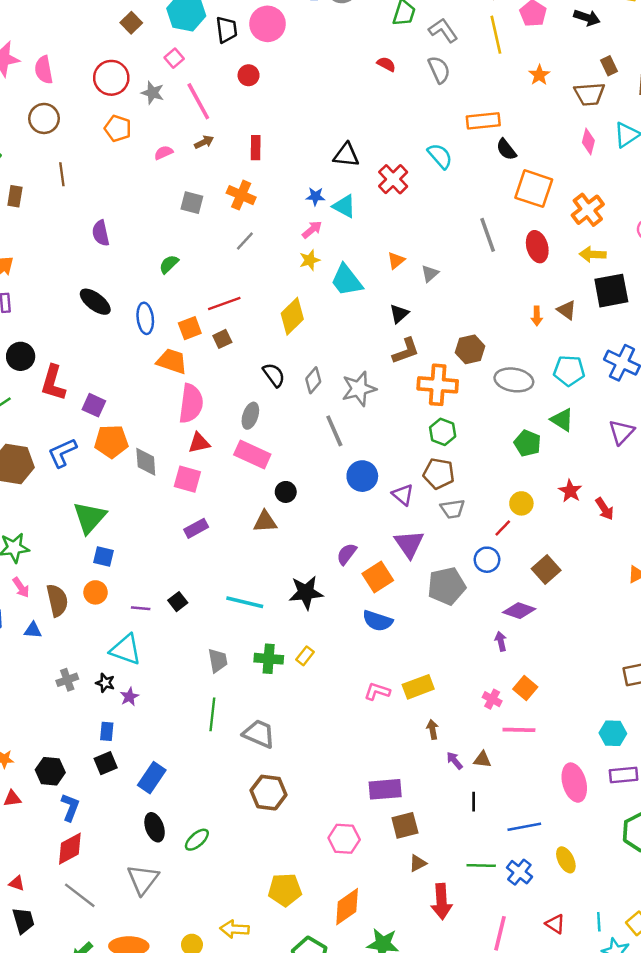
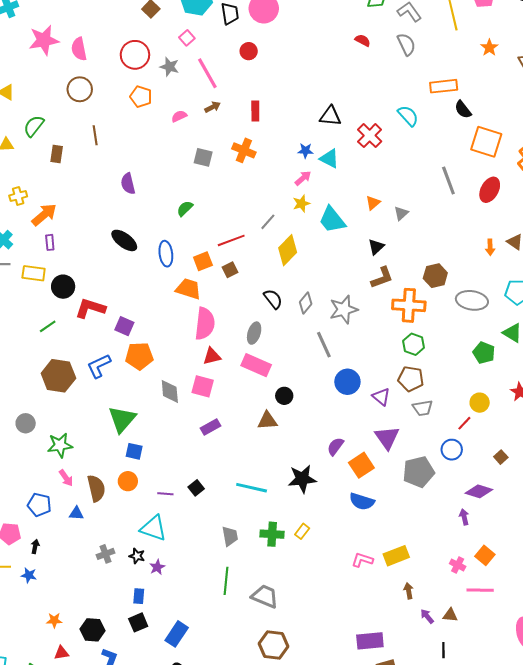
gray line: (245, 241) -> (268, 222), moved
red ellipse: (537, 247) -> (490, 190), turned 45
red L-shape: (53, 383) -> (90, 308), turned 92
gray diamond: (146, 462) -> (170, 391), moved
brown square: (546, 570) -> (501, 457), size x0.6

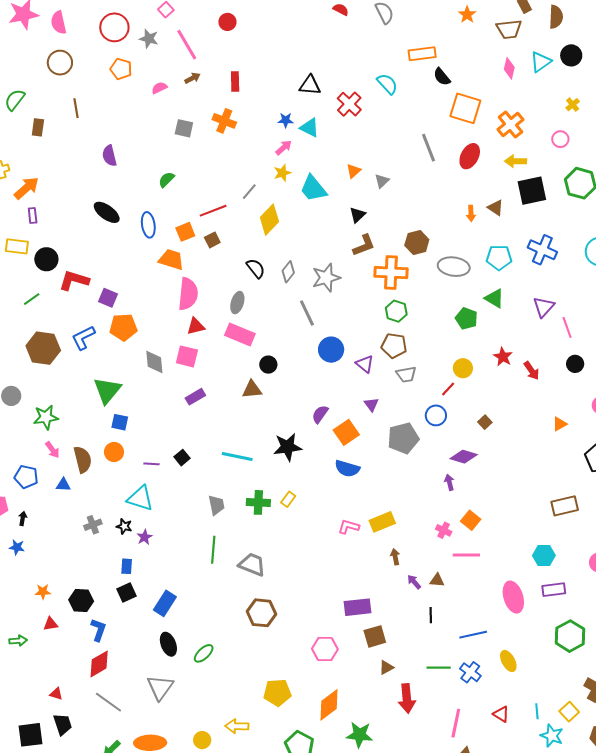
purple triangle: (387, 438) -> (371, 404), size x0.6

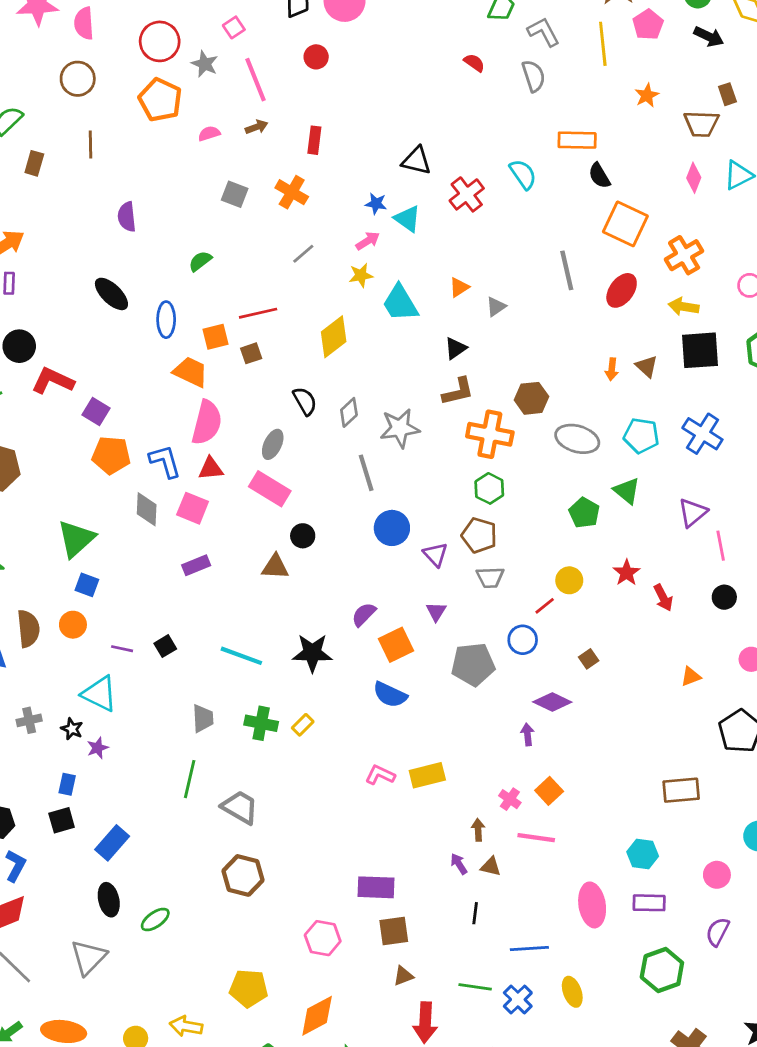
orange pentagon: (121, 69) -> (160, 100), size x1.4
gray line: (249, 192) -> (303, 254), moved
blue L-shape: (83, 338) -> (165, 461), moved, turned 92
brown arrow: (395, 557) -> (478, 830), moved

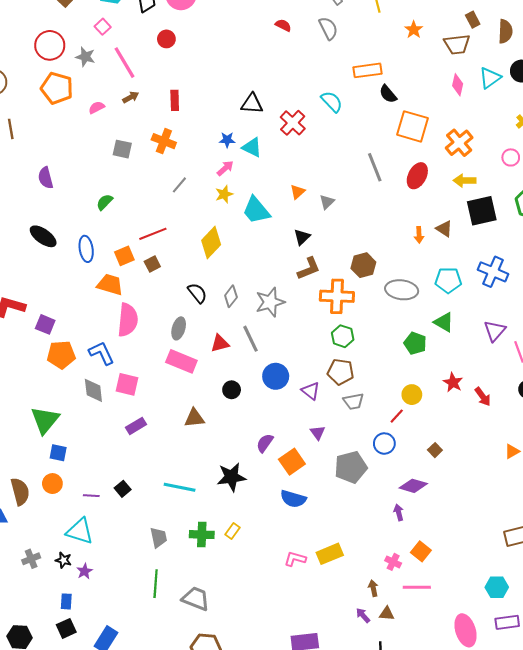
red triangle: (211, 469) -> (220, 343), moved
black circle: (303, 536) -> (232, 390), moved

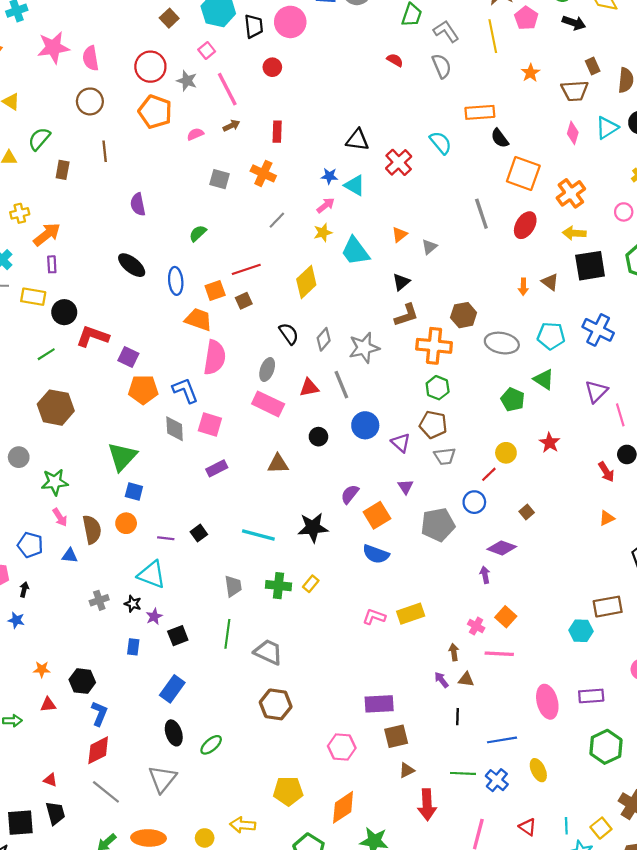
red arrow: (483, 397) -> (606, 472), moved
cyan hexagon: (497, 587) -> (581, 631), moved
black square: (66, 628) -> (178, 636), moved

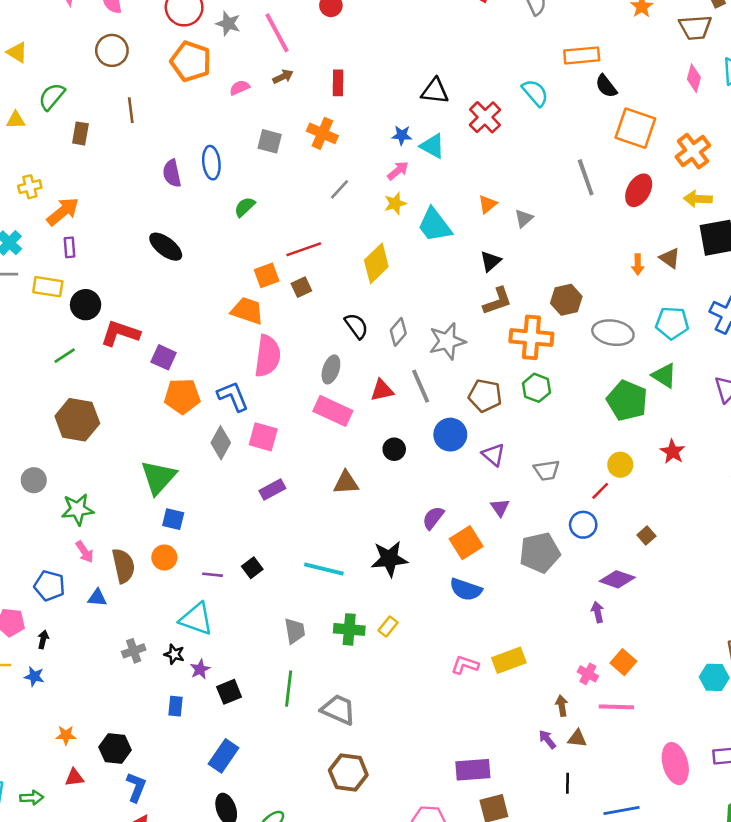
blue ellipse: (176, 281) -> (211, 163), moved
green pentagon: (513, 400) -> (627, 400), size x1.4
brown pentagon: (433, 425) -> (485, 396), moved
gray diamond: (175, 429) -> (221, 443), turned 32

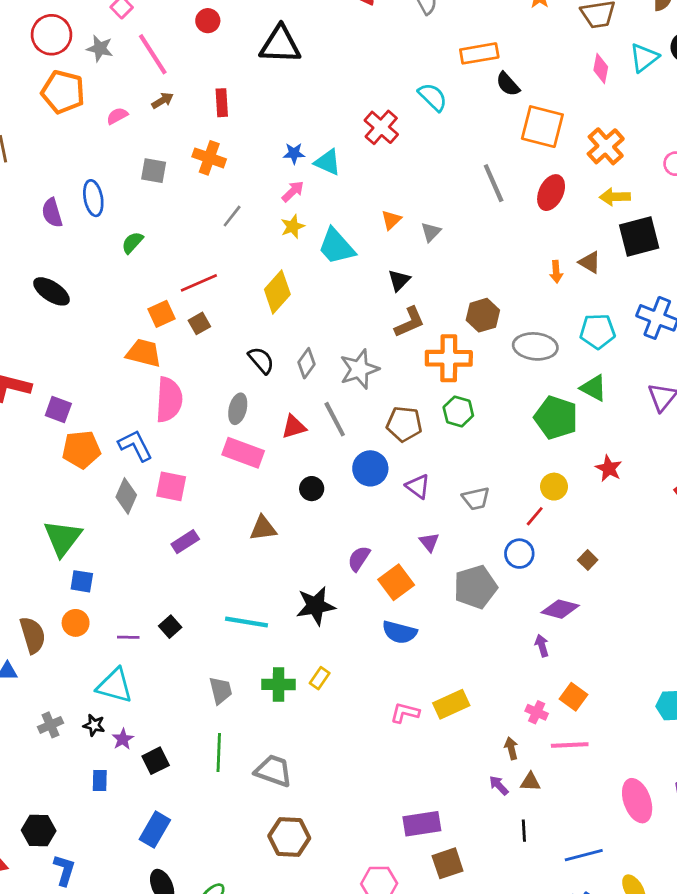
black triangle: (435, 91) -> (280, 45), moved, size x1.4

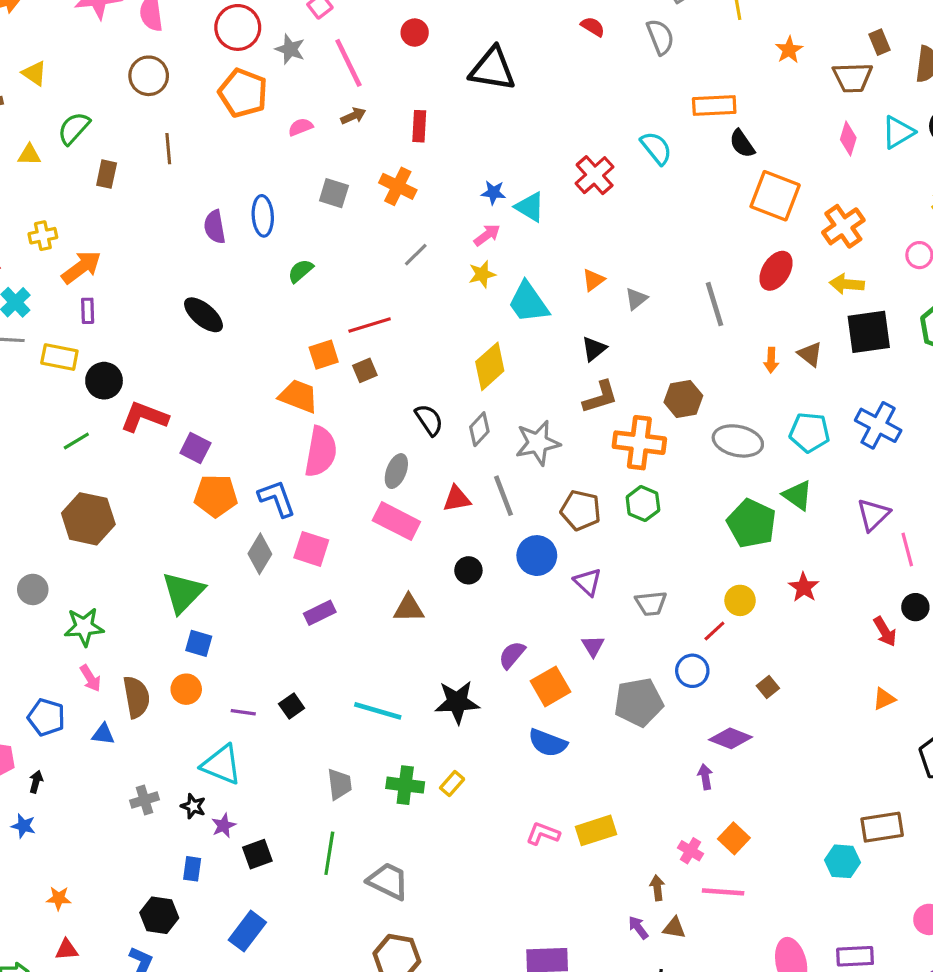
gray line: (494, 183) -> (715, 304), moved
yellow diamond: (277, 292) -> (490, 366), moved
black hexagon: (39, 831) -> (159, 915), moved

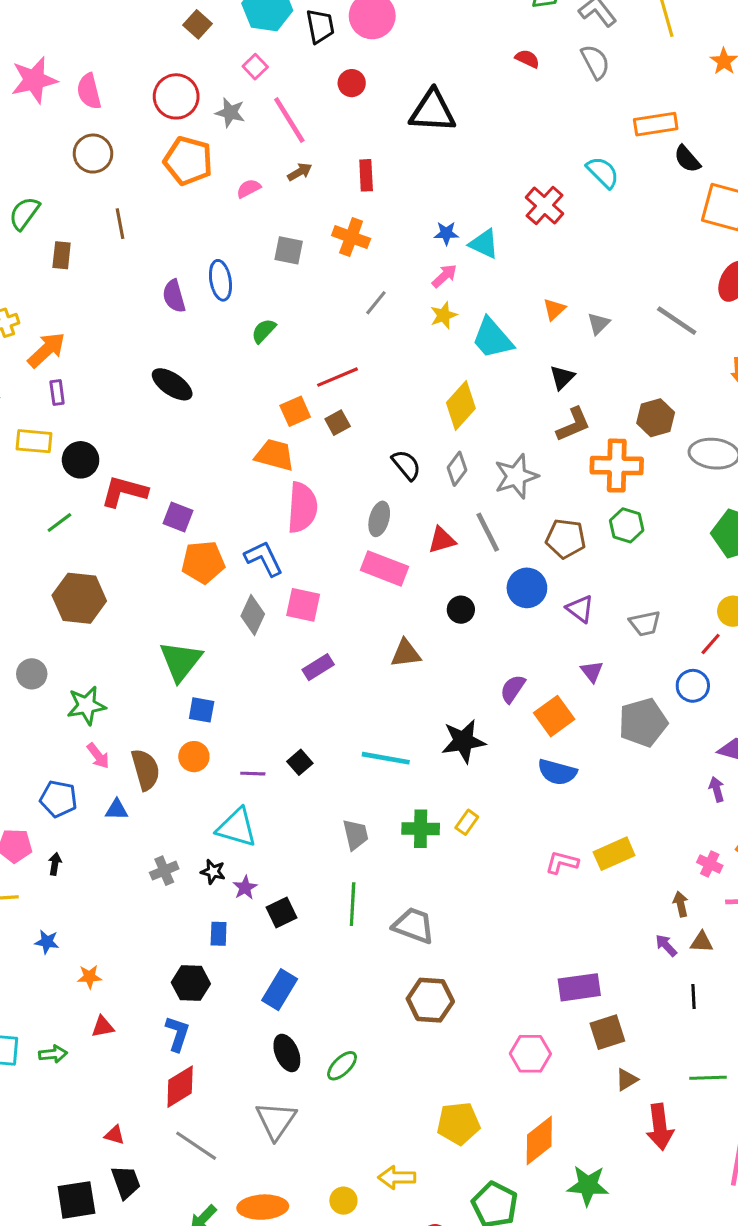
gray line: (715, 304) -> (677, 321), turned -33
blue star: (23, 826) -> (47, 942), moved

